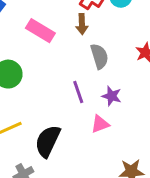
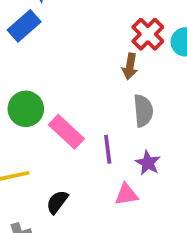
pink rectangle: (40, 31) -> (66, 132), moved
black semicircle: (48, 141) -> (57, 202), size x0.6

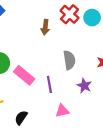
brown arrow: (130, 66) -> (45, 27), moved
purple star: (148, 163) -> (84, 86), moved

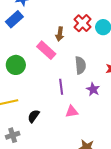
pink rectangle: (24, 75) -> (46, 50), moved

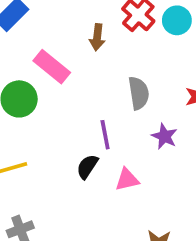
pink rectangle: (46, 50) -> (52, 67), moved
black semicircle: (34, 116) -> (87, 167), moved

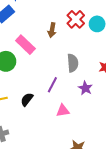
purple line: (105, 135) -> (52, 85), turned 35
black semicircle: (87, 167) -> (27, 99), moved

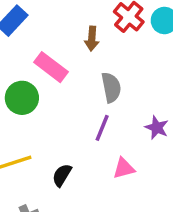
gray semicircle: (73, 63) -> (111, 87), moved
black semicircle: (27, 99) -> (62, 175), moved

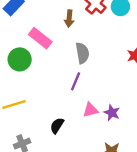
purple star: (157, 128) -> (112, 113), moved
black semicircle: (62, 175) -> (57, 126), moved

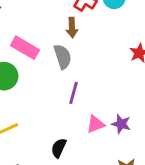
brown arrow: (69, 19) -> (72, 28), moved
gray semicircle: (82, 53) -> (63, 57), moved

